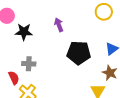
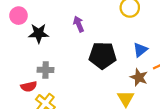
red semicircle: (14, 78) -> (29, 87), turned 104

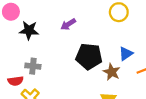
purple arrow: (79, 24) -> (68, 24), turned -104
brown star: (139, 77) -> (112, 72), moved

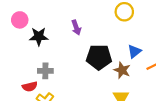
purple arrow: (68, 24) -> (76, 28), turned -72

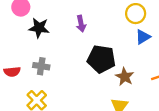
blue triangle: (134, 51) -> (143, 37), moved
red semicircle: (30, 87) -> (12, 72), moved

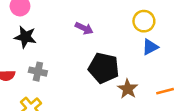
purple arrow: (81, 24) -> (84, 28), turned -56
black star: (39, 28) -> (25, 37), moved

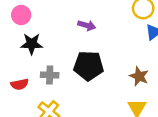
black pentagon: (104, 68) -> (89, 66), moved

